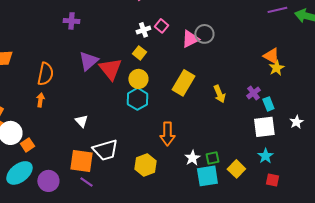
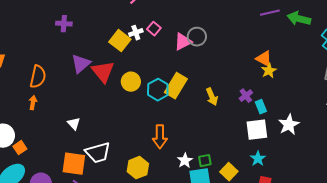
yellow square: (139, 53) -> (120, 41), moved, size x1.5
cyan hexagon: (137, 99) -> (158, 90), moved
white star: (296, 122) -> (289, 125), size x1.5

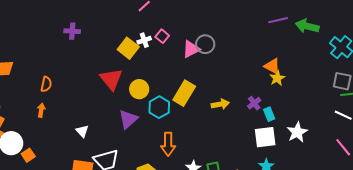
purple triangle: (81, 64) -> (128, 119), moved
orange semicircle: (38, 77) -> (46, 84), size x0.7
cyan hexagon: (158, 90) -> (159, 107), moved
yellow arrow: (212, 97) -> (220, 104), turned -78

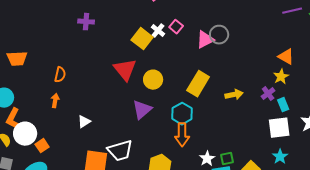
white cross: (144, 40) -> (158, 31), turned -32
yellow star: (277, 78) -> (281, 77), moved
cyan hexagon: (159, 107) -> (182, 114), moved
white triangle: (82, 131) -> (84, 122), moved, turned 40

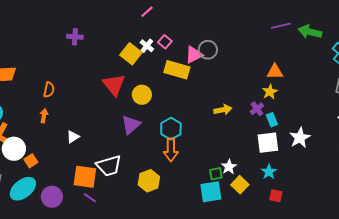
orange triangle: (286, 57) -> (275, 72), turned -30
yellow rectangle: (198, 84) -> (177, 70), moved, turned 75
white star: (207, 159) -> (229, 167), moved

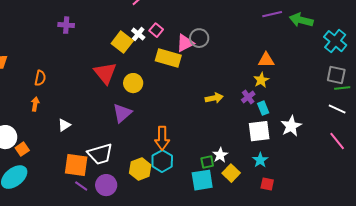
cyan hexagon: (171, 129) -> (162, 161), moved
purple circle: (52, 197) -> (106, 185), moved

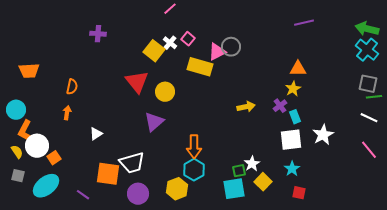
green arrow: (301, 20) -> (367, 29), moved
yellow hexagon: (140, 169) -> (177, 189), moved
purple line: (81, 186) -> (83, 195), moved

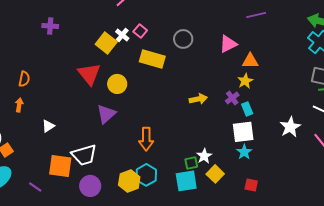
pink triangle: (217, 52) -> (228, 44), moved
white star: (323, 135) -> (290, 127), moved
cyan star: (292, 169) -> (244, 152), moved
cyan hexagon: (194, 170) -> (146, 175), moved

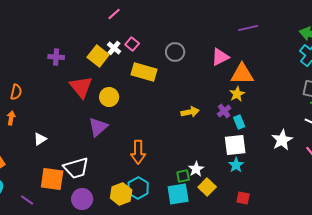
purple cross: (50, 26) -> (56, 57), moved
orange triangle: (250, 61) -> (242, 74), size x1.4

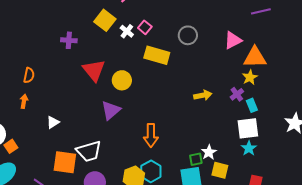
yellow square: (98, 56) -> (105, 20), moved
yellow square: (207, 187) -> (220, 170), turned -30

